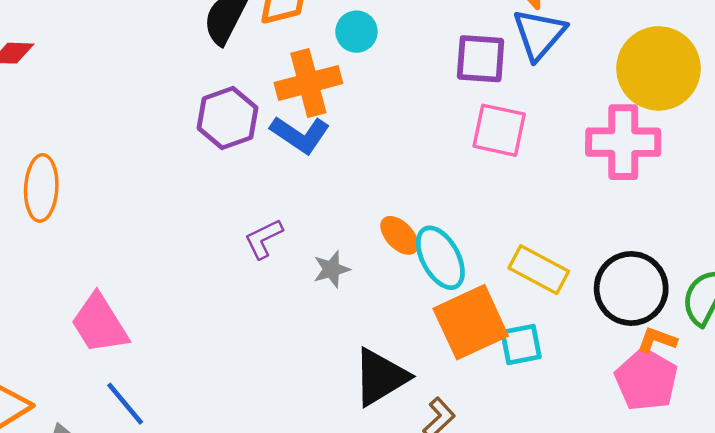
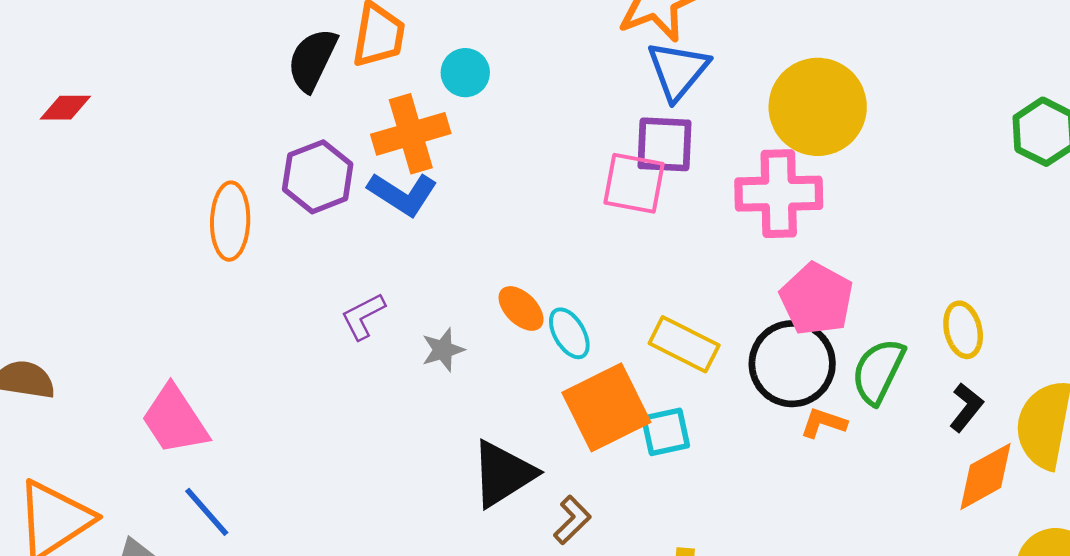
purple square: (481, 59) -> (665, 144), moved
orange ellipse: (41, 188) -> (230, 221), moved
cyan ellipse: (440, 258) -> (569, 333), size x0.7
pink pentagon: (646, 380) -> (817, 299), moved

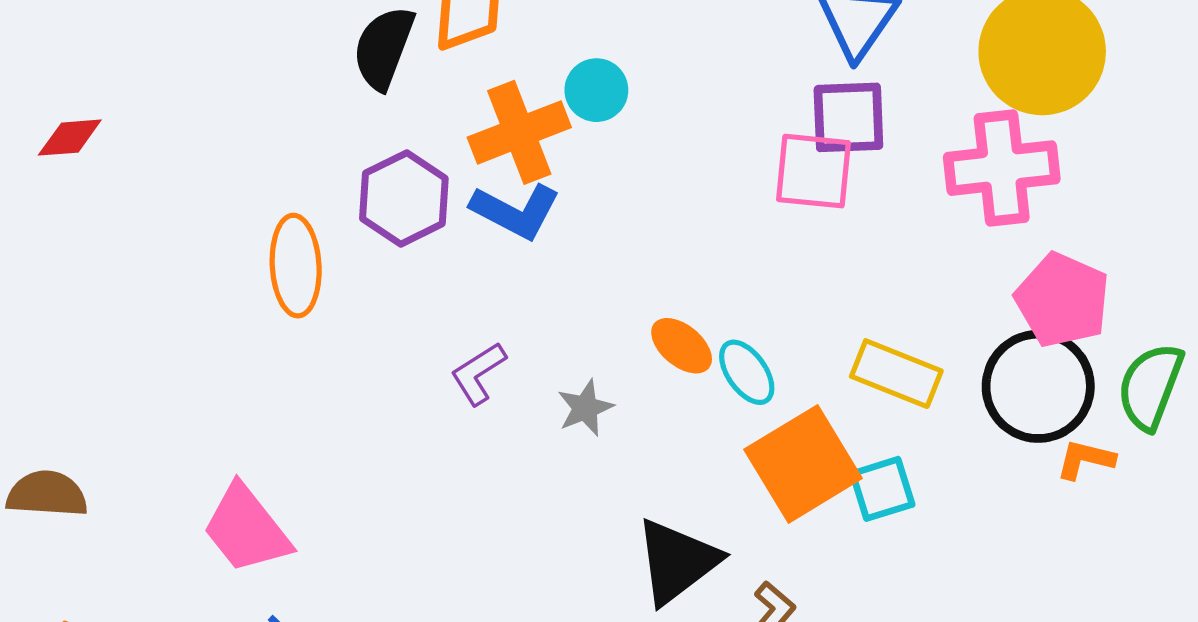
cyan circle: (465, 73) -> (596, 90), moved

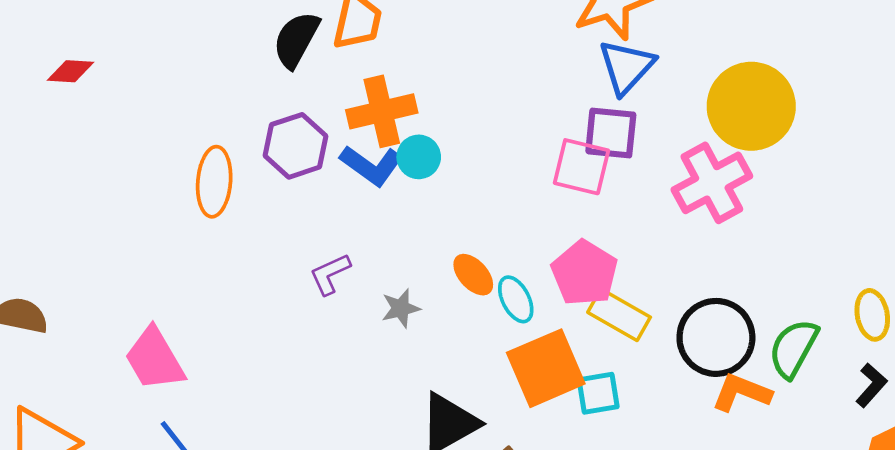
cyan circle: (596, 90) -> (419, 157), moved
pink cross: (1002, 168) -> (712, 183), turned -30
pink pentagon: (1062, 300) -> (584, 273), moved
orange L-shape: (1085, 459) -> (741, 393), size x1.4

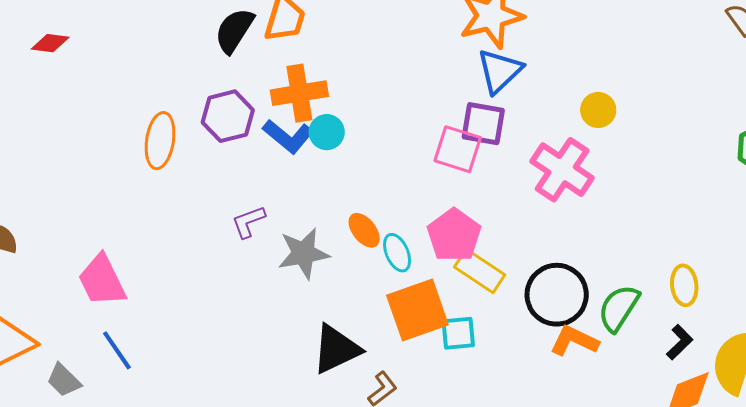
yellow circle: (751, 106) -> (598, 110), size x0.5
pink cross: (712, 183) -> (562, 170), turned -32
gray star: (401, 308) -> (304, 253), size x1.6

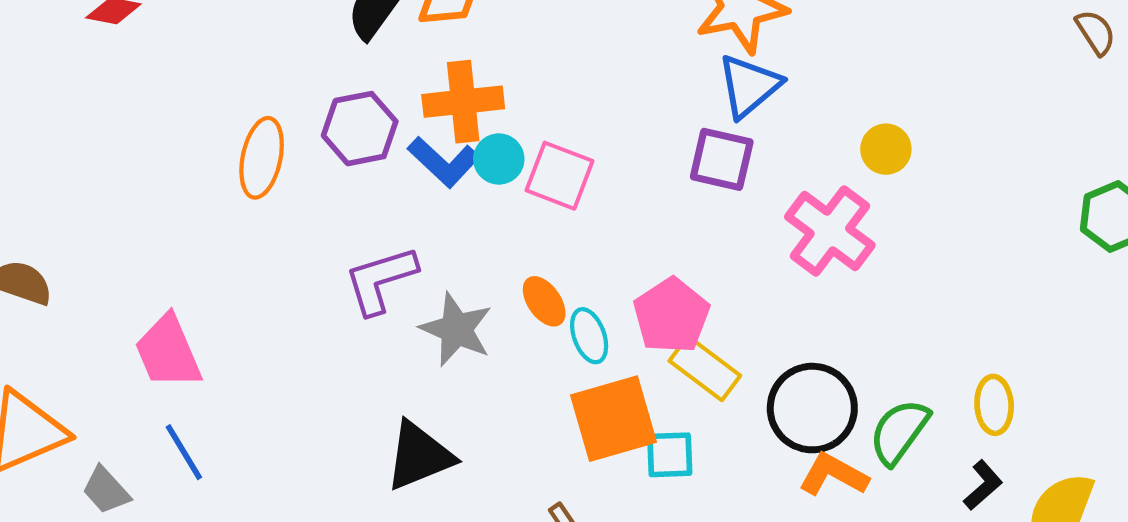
pink square: (458, 149) -> (559, 176), moved
purple L-shape: (248, 222) -> (381, 280), size x1.5
gray star: (304, 253) -> (456, 329), turned 30
black triangle: (336, 349) -> (419, 456), moved

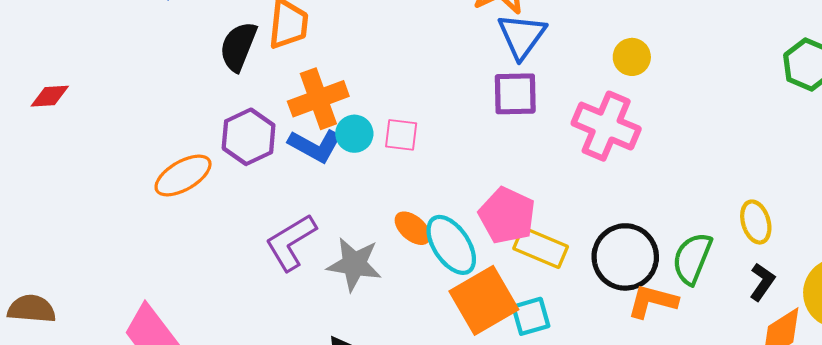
orange ellipse: (262, 158) -> (183, 176), turned 62
pink square: (559, 176) -> (401, 135), size x0.7
cyan ellipse: (589, 336) -> (451, 245), size x1.5

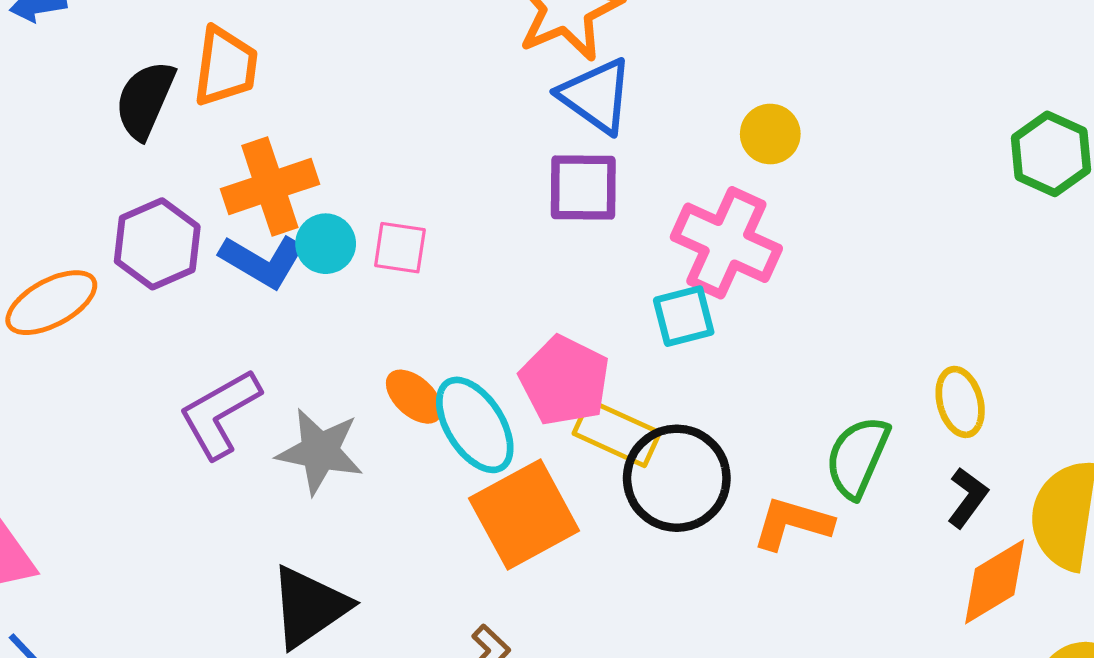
blue triangle: (522, 36) -> (596, 96), turned -32
black circle: (625, 257) -> (677, 478), moved
cyan square: (531, 316) -> (684, 316), moved

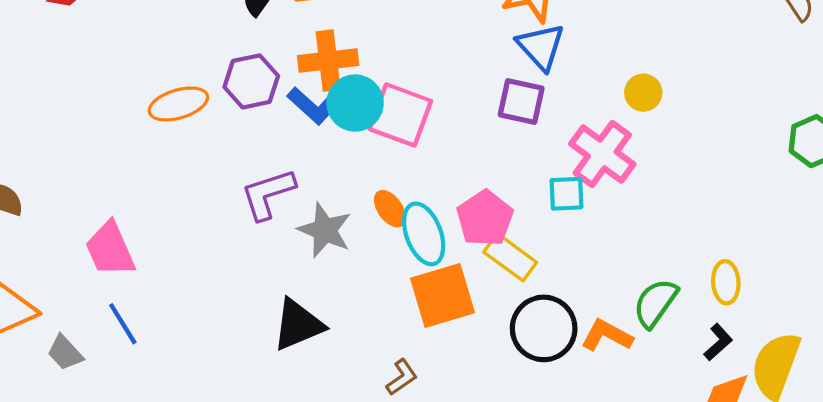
cyan circle: (326, 244) -> (355, 103), size x1.5
pink square: (400, 248) -> (400, 115), size x1.8
black circle: (677, 478) -> (544, 328), moved

